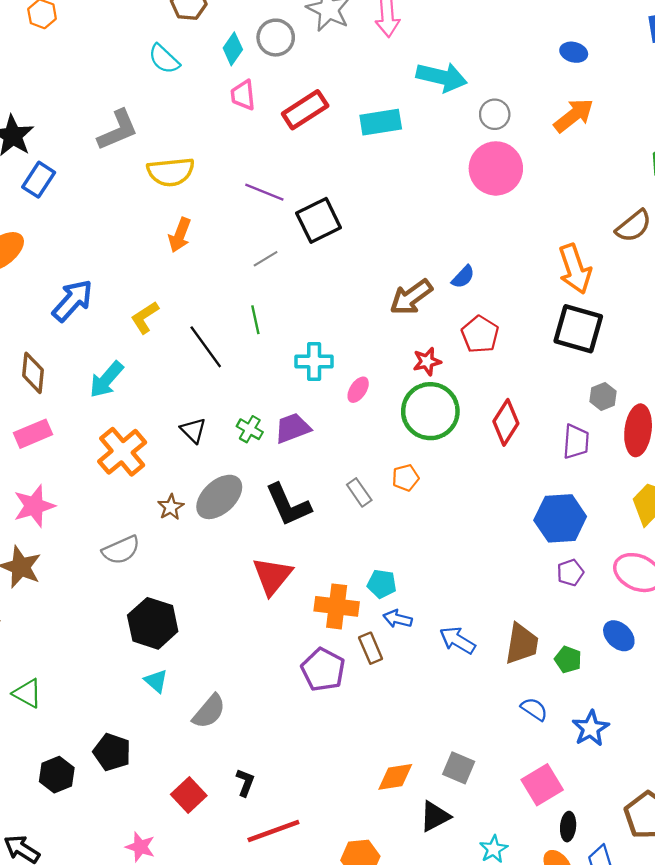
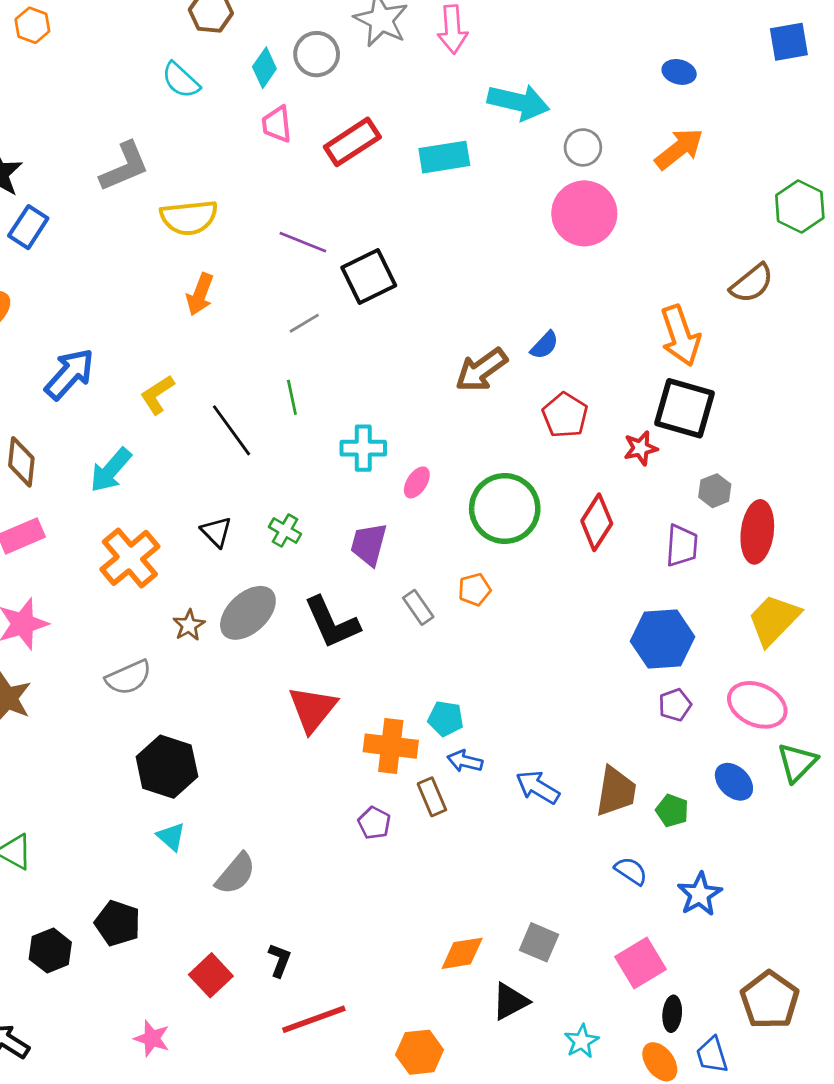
red star: (427, 361) -> (641, 448), moved
purple trapezoid: (293, 428) -> (369, 544), moved, turned -54
purple pentagon: (323, 670) -> (374, 823), size x0.6

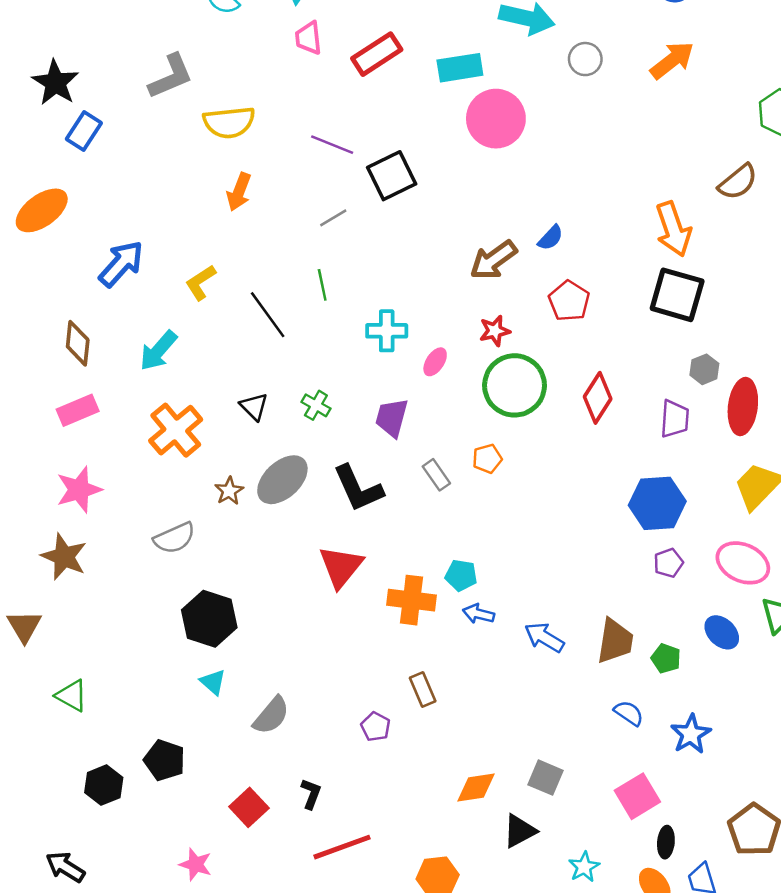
pink circle: (584, 213) -> (496, 119), moved
red star: (641, 448) -> (495, 331), moved
brown rectangle: (432, 797) -> (423, 689), moved
purple pentagon: (374, 823) -> (376, 727), moved

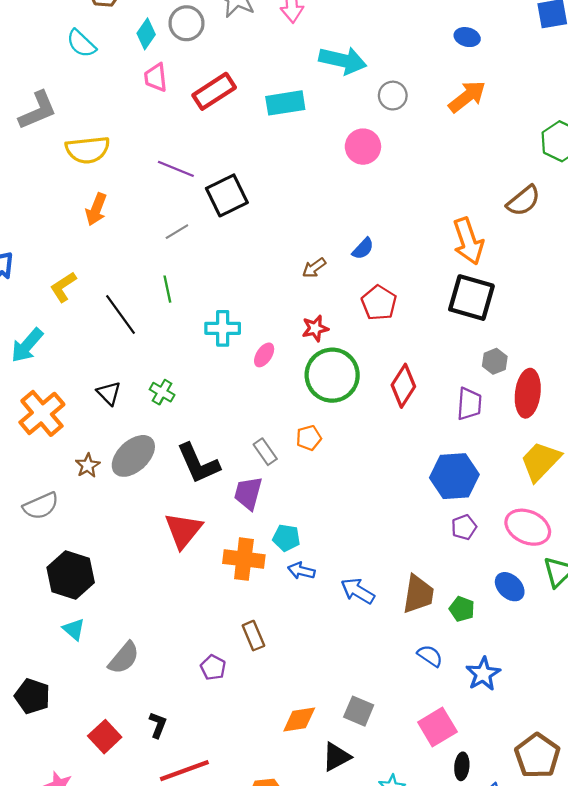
pink circle: (496, 119) -> (363, 147), moved, size x0.7
brown arrow: (493, 260) -> (314, 268), size x0.6
purple trapezoid: (392, 418) -> (248, 493), moved

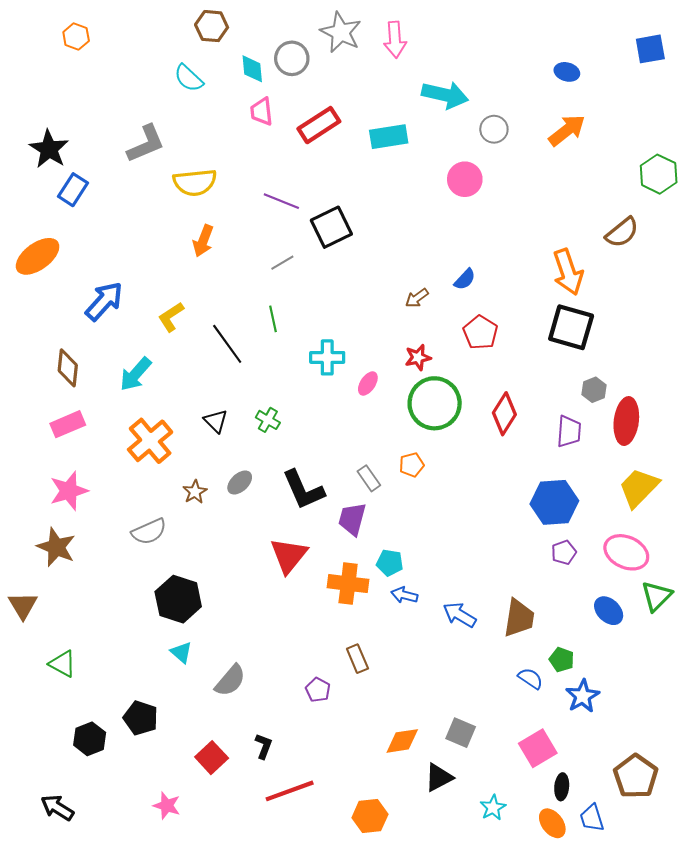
cyan diamond: (146, 34) -> (252, 69), turned -40
gray ellipse: (133, 456) -> (240, 482), size x0.6
green pentagon: (462, 609) -> (562, 660), moved

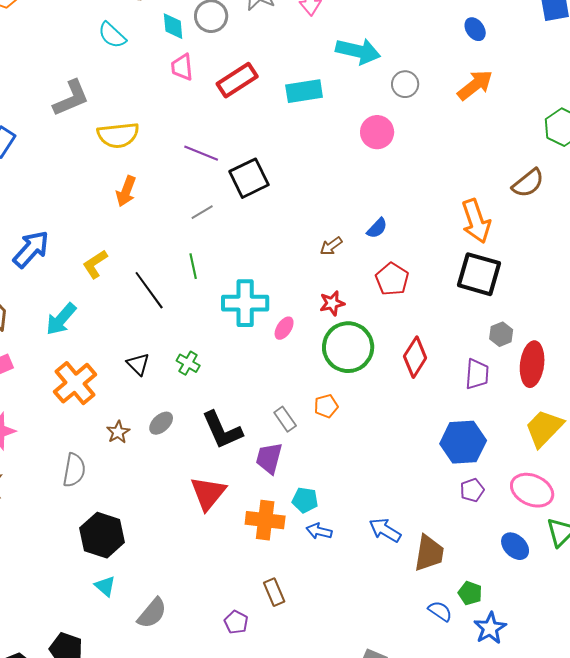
blue ellipse: (567, 72) -> (475, 29), turned 40
cyan cross: (327, 357) -> (245, 303), size x1.4
gray semicircle: (149, 531) -> (74, 470), turned -56
blue arrow: (460, 615) -> (385, 530), moved

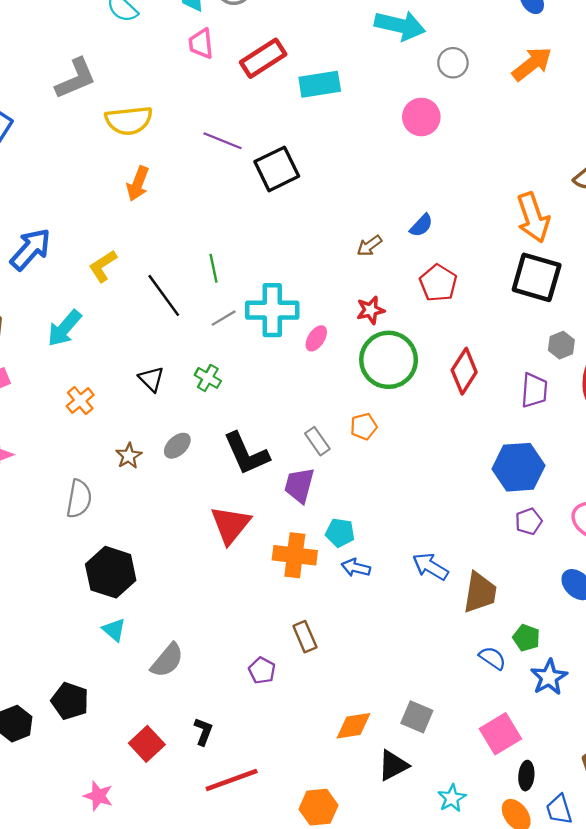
cyan rectangle: (304, 91) -> (320, 84), moved
gray line: (202, 212) -> (224, 318), moved
orange cross: (75, 383) -> (80, 401), size x0.6

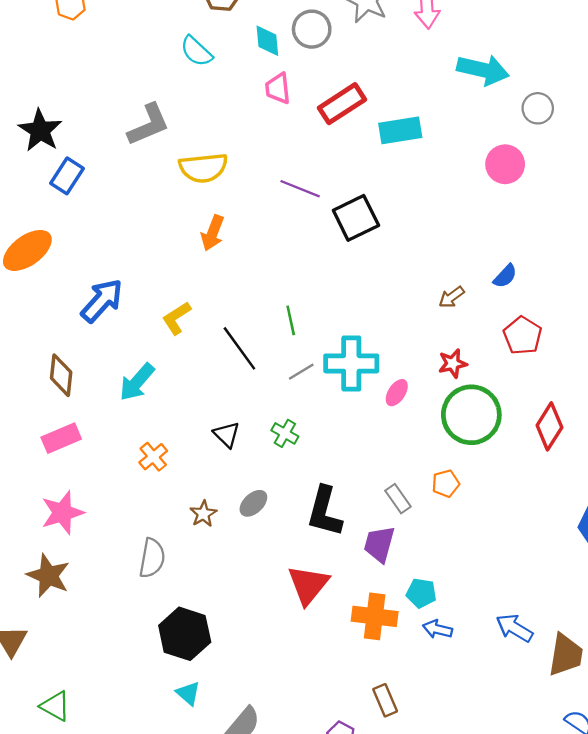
black L-shape: (246, 454) -> (325, 511), turned 39

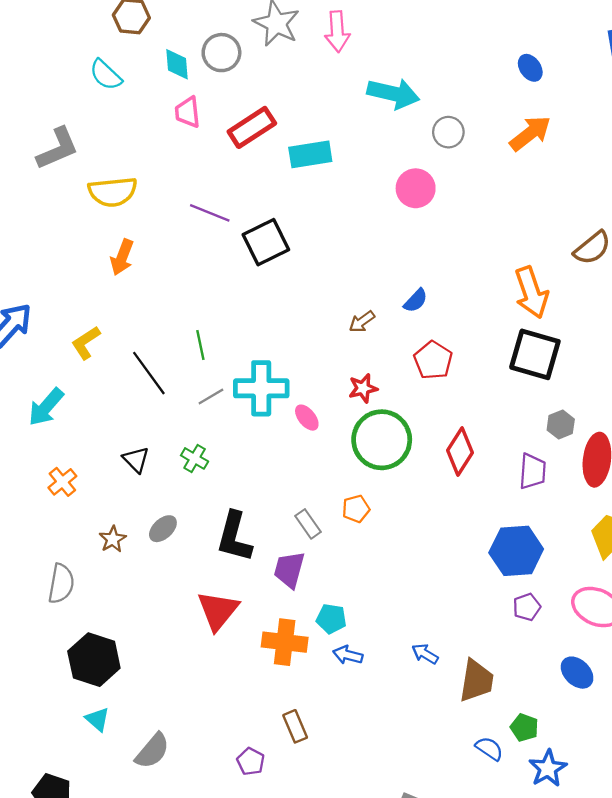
pink ellipse: (397, 393) -> (307, 418), turned -72
blue arrow: (514, 628) -> (425, 654), size x0.7

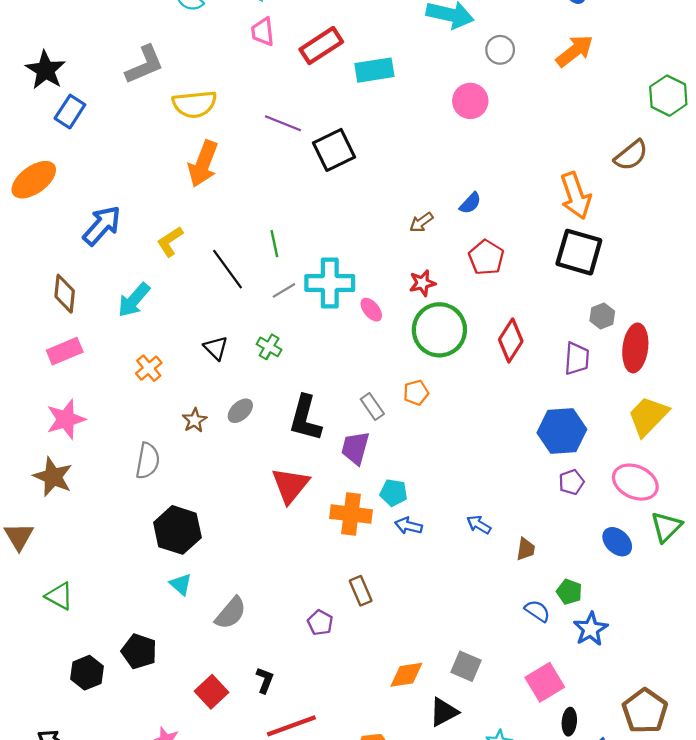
orange arrow: (122, 257) -> (203, 164), size x1.4
brown trapezoid: (476, 681) -> (526, 549), size x0.6

